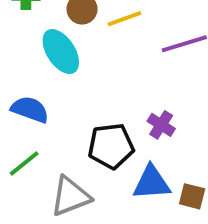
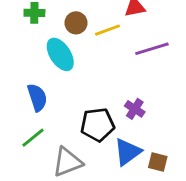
blue semicircle: (30, 109) -> (37, 97), turned 52
blue triangle: (151, 183) -> (128, 152), turned -32

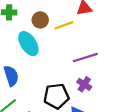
purple line: (152, 49) -> (85, 58), moved

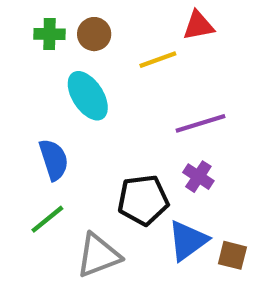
brown circle: (40, 20) -> (94, 34), moved

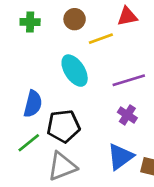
brown circle: (94, 34) -> (75, 19), moved
cyan ellipse: (88, 96) -> (75, 71), moved
blue semicircle: (54, 160) -> (33, 104), turned 32
black pentagon: (143, 200) -> (63, 126), moved

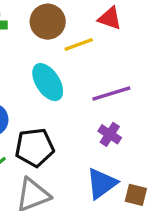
red triangle: (127, 16) -> (110, 18), turned 30
brown circle: (75, 19) -> (48, 22), size x1.4

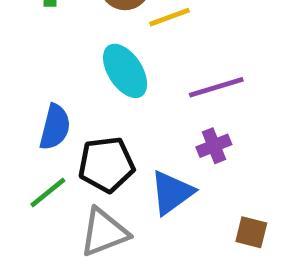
purple cross: (110, 134) -> (214, 146), turned 35
blue triangle: (102, 183) -> (172, 193), moved

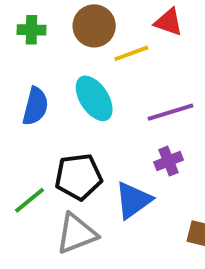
blue semicircle: (55, 127) -> (35, 106), moved

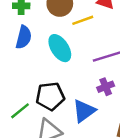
blue semicircle: (35, 106) -> (24, 37), moved

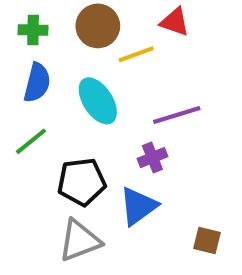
purple cross: (106, 87) -> (152, 158), moved
green line: (20, 111) -> (31, 141), moved

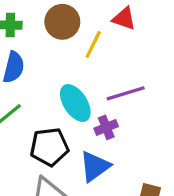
yellow line: (136, 54) -> (93, 45), turned -44
cyan ellipse: (98, 101) -> (75, 103), moved

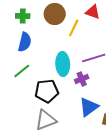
cyan ellipse: (75, 103) -> (63, 64), turned 30
blue triangle: (95, 166) -> (89, 107), moved

